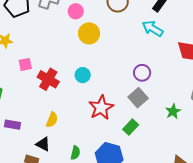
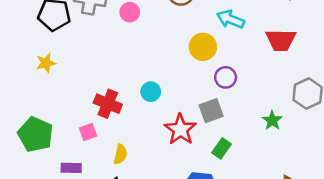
yellow circle: (89, 33) -> (203, 47), moved
pink square: (25, 64) -> (88, 132), moved
gray square: (138, 98) -> (211, 111), moved, turned 30

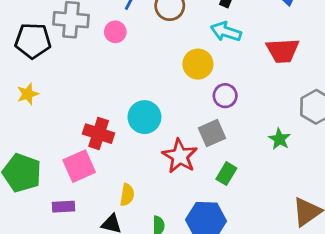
cyan circle: (151, 92) -> (144, 117), size x1.5
pink square: (88, 132) -> (79, 166), size x1.6
yellow semicircle: (120, 154) -> (127, 195), moved

